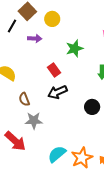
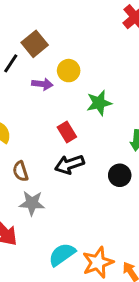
yellow circle: (52, 19) -> (69, 71), moved
black circle: (92, 107) -> (120, 175), moved

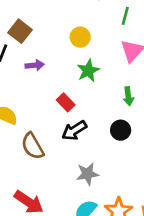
yellow circle: (69, 71) -> (80, 37), moved
brown semicircle: (20, 171) -> (33, 146), size x1.5
gray star: (32, 203) -> (87, 174), moved

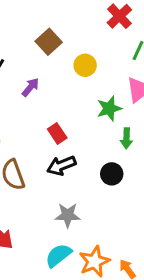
brown square: (20, 31) -> (49, 42), moved
purple arrow: (35, 65) -> (30, 87), turned -54
green star: (88, 71) -> (109, 108), moved

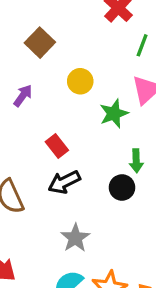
yellow circle: (85, 65) -> (80, 81), moved
green arrow: (127, 138) -> (136, 161), moved
gray star: (68, 215) -> (75, 238), turned -30

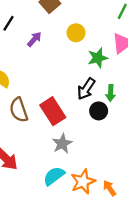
red rectangle: (57, 146) -> (53, 111), moved, size x1.6
black arrow: (64, 182) -> (86, 89), moved, turned -35

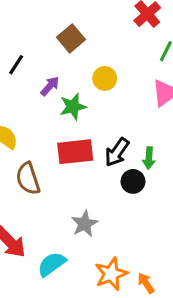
green star: (98, 58) -> (73, 107), moved
red rectangle: (53, 111) -> (75, 152), moved, turned -64
cyan semicircle: (54, 176) -> (52, 264), moved

